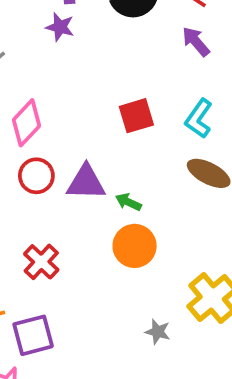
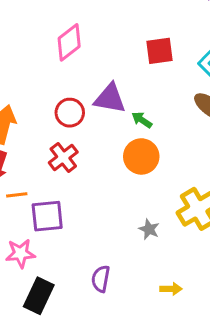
red circle: (36, 176) -> (70, 113), moved

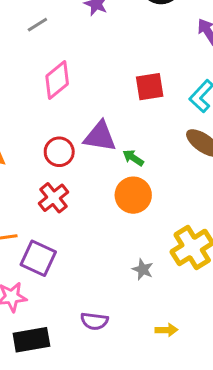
purple square: (47, 216) -> (38, 258), turned 32
purple semicircle: (101, 279) -> (94, 321), turned -92
black rectangle: (39, 296) -> (31, 340), turned 56

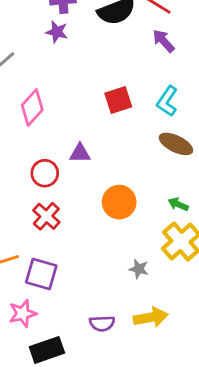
purple triangle: (100, 137) -> (80, 153), size x0.7
green arrow: (133, 158) -> (178, 204), moved
yellow arrow: (166, 330) -> (151, 317), moved, size x1.6

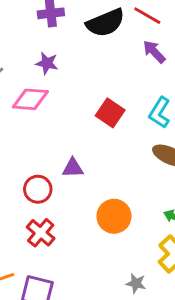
purple star: (57, 32) -> (47, 63), moved
red square: (118, 100) -> (110, 113), turned -36
pink diamond: (32, 108) -> (30, 99), moved, turned 54

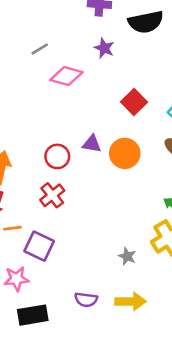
purple star: (47, 63) -> (104, 48), moved
orange circle: (114, 216) -> (125, 153), moved

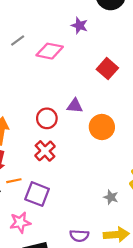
gray line: (40, 49) -> (18, 40), moved
orange circle: (125, 153) -> (102, 127), moved

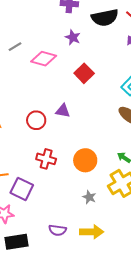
red square: (107, 69) -> (84, 73), moved
orange circle: (102, 127) -> (85, 160), moved
red cross: (45, 151) -> (46, 159), moved, turned -36

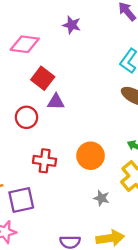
purple star: (73, 37) -> (72, 25), moved
red square: (84, 73) -> (43, 78), moved
purple square: (22, 189) -> (21, 200), turned -30

